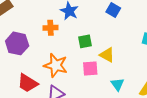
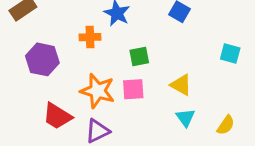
yellow triangle: (107, 55) -> (181, 85), moved
pink square: (90, 69) -> (133, 89), moved

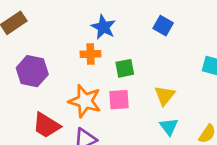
orange cross: (90, 37) -> (91, 54), moved
yellow triangle: (181, 85) -> (165, 95), turned 40

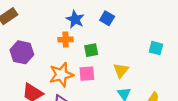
blue square: (163, 26) -> (107, 18), moved
orange star: (85, 101) -> (61, 75), turned -30

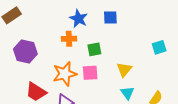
blue square: (107, 18) -> (110, 18), turned -32
cyan square: (156, 48) -> (159, 47), turned -32

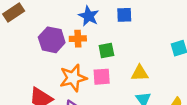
purple hexagon: (25, 52) -> (52, 40), moved
yellow triangle: (124, 70) -> (140, 73), turned 49

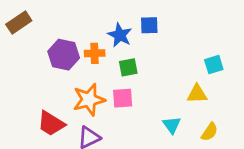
blue star: (89, 16) -> (120, 35), moved
yellow triangle: (140, 73) -> (197, 94), moved

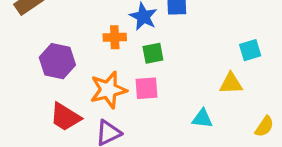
purple hexagon: (64, 55) -> (57, 61), moved
cyan triangle: (172, 125) -> (202, 119), turned -48
yellow semicircle: (210, 132) -> (264, 126), moved

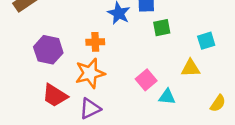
orange cross: (115, 37) -> (95, 42), moved
green square: (153, 53) -> (162, 28), moved
pink square: (147, 88) -> (146, 80), moved, turned -36

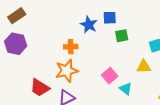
purple hexagon: (48, 50) -> (16, 44), moved
cyan triangle: (167, 97) -> (126, 89), turned 32

